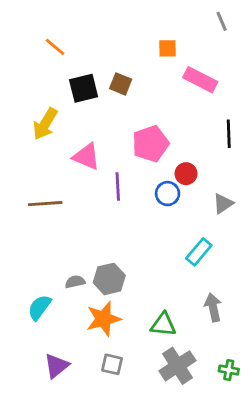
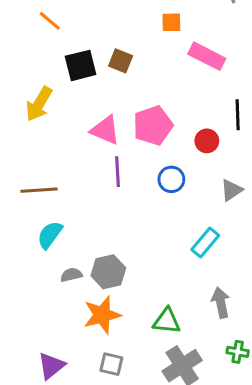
pink triangle: (86, 157) -> (105, 130), moved
red circle: (186, 174) -> (207, 141), moved
cyan semicircle: (39, 307) -> (50, 235), moved
green cross: (229, 370) -> (238, 352), moved

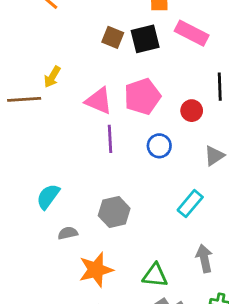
black square: (81, 65) -> (145, 39), moved
yellow arrow: (39, 104) -> (52, 77), moved, size x0.7
brown line: (39, 190) -> (24, 99), moved
gray hexagon: (108, 272) -> (114, 212), moved

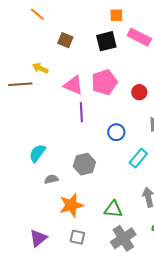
brown square: (113, 37) -> (65, 40), moved
yellow arrow: (52, 77) -> (40, 68), turned 84
blue circle: (159, 146) -> (116, 132), moved

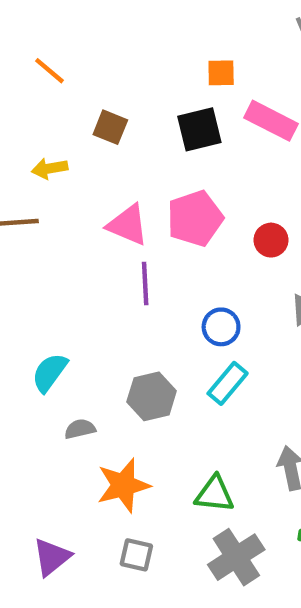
yellow arrow: (40, 68) -> (50, 168), moved, turned -35
cyan rectangle: (138, 158) -> (228, 383), moved

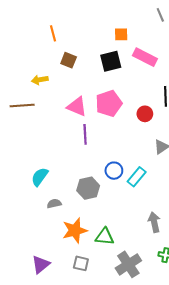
orange line: (50, 71) -> (53, 33), moved, turned 35
blue circle: (221, 327) -> (114, 171), moved
cyan rectangle: (228, 383) -> (137, 177), moved
green triangle: (215, 494) -> (105, 237), moved

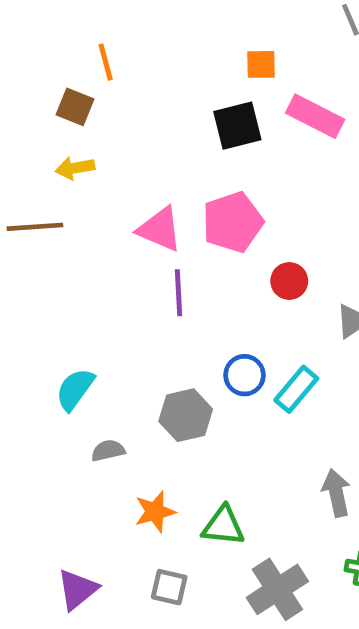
brown square: (69, 60) -> (75, 107), moved
red circle: (145, 114) -> (289, 281), moved
orange star: (75, 230) -> (155, 512), size x0.7

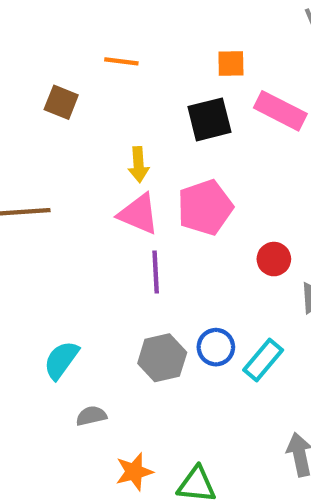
orange line: (106, 62) -> (121, 61), moved, turned -68
yellow arrow: (75, 168) -> (139, 165), moved, turned -84
red circle: (289, 281) -> (274, 259), moved
gray hexagon: (186, 415) -> (162, 358), moved

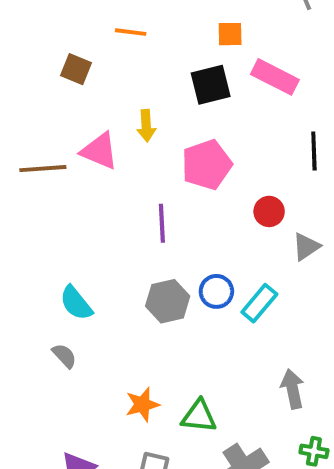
pink triangle: (139, 214) -> (99, 151), moved
cyan semicircle: (61, 360) -> (76, 303), turned -75
gray semicircle: (91, 416) -> (64, 356), moved, turned 60

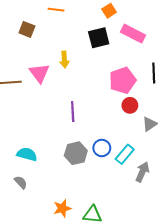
orange square: (230, 34) -> (109, 11), turned -32
pink triangle: (99, 151) -> (39, 73), turned 30
pink pentagon: (207, 165) -> (123, 80), moved
cyan semicircle: (76, 303) -> (27, 154), turned 144
gray arrow: (292, 389) -> (142, 172), moved, turned 36

